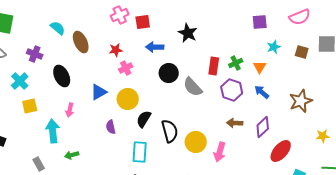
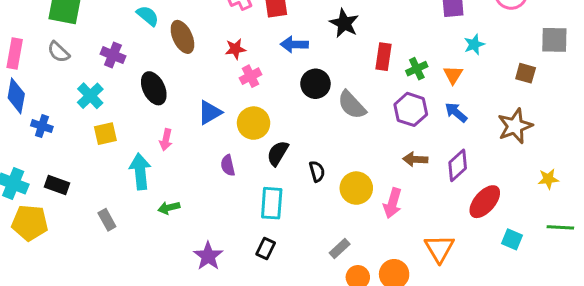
brown square: (302, 52) -> (526, 73), moved
red rectangle: (214, 66) -> (384, 57), moved
black semicircle: (170, 131) -> (317, 171), size x0.6
gray rectangle: (39, 164) -> (107, 220), moved

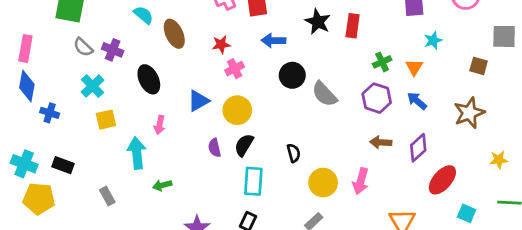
gray semicircle: (59, 52) -> (83, 47), moved
red rectangle: (384, 57) -> (353, 26), moved
black semicircle: (278, 153) -> (244, 145), moved
yellow circle: (356, 188) -> (323, 183), moved

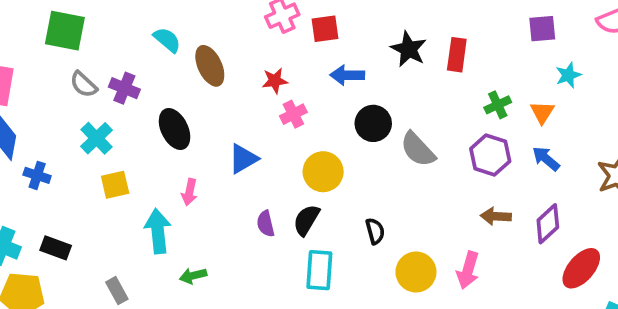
yellow circle: (237, 110) -> (323, 172), moved

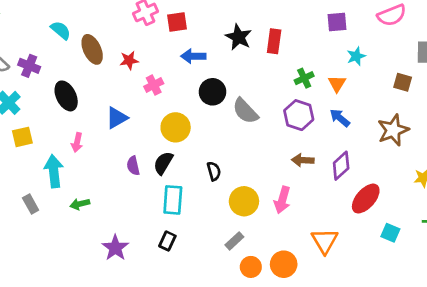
red star: (275, 81) -> (129, 60), moved
gray rectangle: (117, 291) -> (31, 204), moved

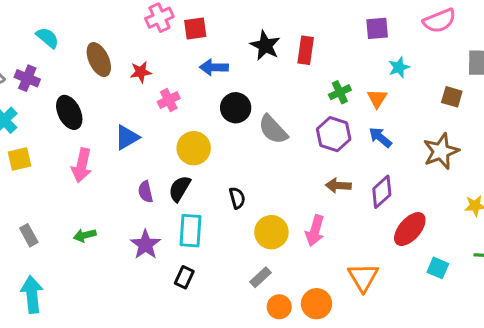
cyan semicircle: (61, 30) -> (47, 38), moved
pink arrow: (77, 142) -> (82, 165), size x1.5
cyan arrow: (54, 171) -> (32, 294), moved
purple star: (115, 248) -> (145, 245), moved

